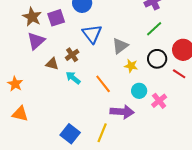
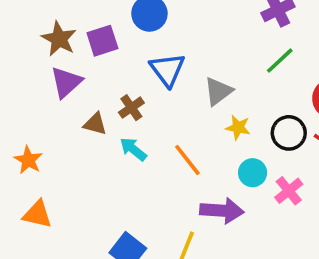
black circle: (157, 59) -> (289, 133), moved

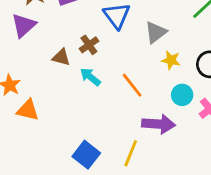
purple triangle: (66, 82) -> (24, 25), moved
orange triangle: (37, 214) -> (28, 110), moved

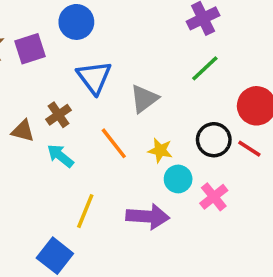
yellow star: (171, 60) -> (160, 150), moved
orange line: (132, 85) -> (114, 143), moved
yellow line: (131, 153) -> (85, 211), moved

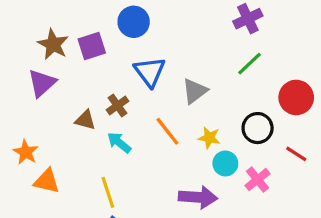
red line: (249, 149) -> (296, 154), moved
yellow line: (85, 211) -> (108, 192), moved, turned -40

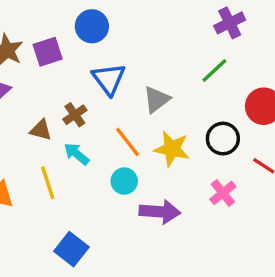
purple cross: (248, 19) -> (230, 23), moved
yellow star: (209, 138) -> (172, 149), size x1.5
cyan circle: (225, 163) -> (124, 181), moved
yellow line: (108, 192) -> (48, 183), moved

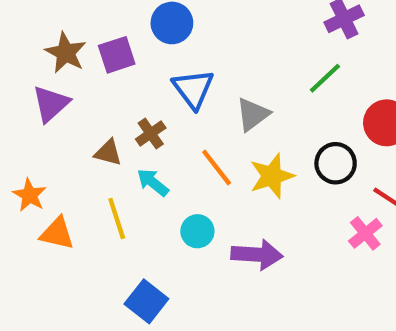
yellow star: (172, 149) -> (272, 176), turned -30
cyan circle: (124, 181) -> (197, 231), moved
pink cross: (223, 193) -> (365, 233), moved

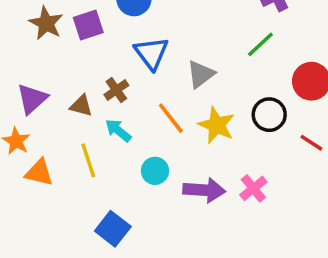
purple triangle: (51, 104) -> (32, 99), moved
yellow star: (272, 176) -> (216, 125), turned -30
pink cross: (365, 233) -> (253, 188), moved

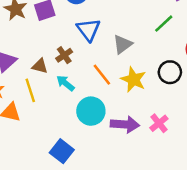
yellow line: (88, 160) -> (30, 90), moved
cyan circle: (155, 171) -> (91, 111), size x1.5

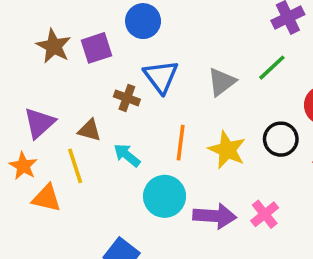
gray triangle: (122, 44) -> (222, 82), moved
brown cross: (64, 55) -> (127, 98), moved, turned -35
orange line: (102, 75) -> (181, 143), turned 45

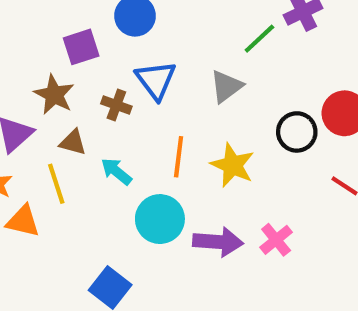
brown star: (54, 46) -> (54, 95), moved
green line: (272, 68) -> (259, 39), moved
black circle: (281, 139) -> (297, 132), moved

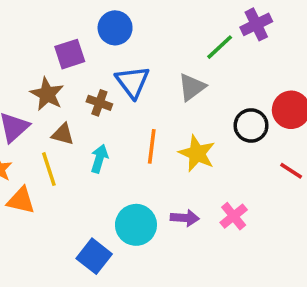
cyan arrow: (116, 171) -> (99, 159), turned 68
cyan circle: (160, 219) -> (136, 225), moved
purple arrow: (218, 242) -> (185, 218), size x0.7

